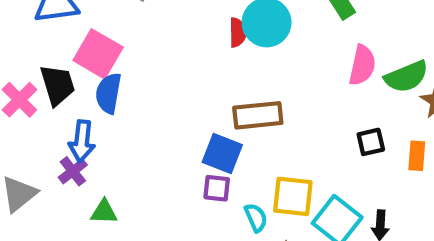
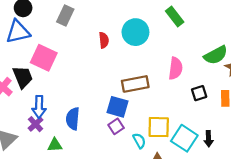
red semicircle: (238, 32) -> (104, 40), moved
pink semicircle: (362, 65) -> (176, 68), moved
blue semicircle: (108, 93) -> (73, 119), moved
purple square: (217, 188) -> (116, 126), turned -35

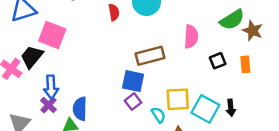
black trapezoid: (23, 77) -> (32, 57), turned -115
blue semicircle: (73, 119) -> (80, 109), moved

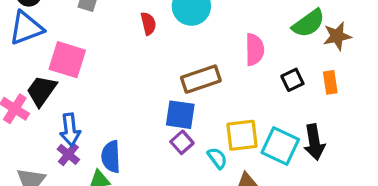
brown star: (253, 31) -> (337, 36), turned -30
black arrow: (231, 108) -> (314, 142), size x1.5

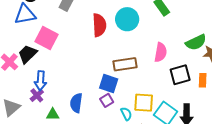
red semicircle: (148, 24) -> (99, 25), size x1.6
black square: (292, 80) -> (180, 75), size x1.5
blue semicircle: (111, 157) -> (76, 103), moved

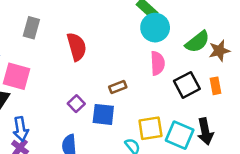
cyan circle: (127, 19) -> (155, 28), moved
brown rectangle: (125, 64) -> (118, 87), size x0.6
purple square: (107, 100) -> (76, 104), moved

